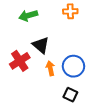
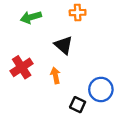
black triangle: (41, 45) -> (64, 45), moved
blue circle: (73, 66) -> (101, 89), moved

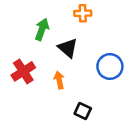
green arrow: (31, 17) -> (42, 29), moved, turned 126
blue circle: (101, 89) -> (110, 66), moved

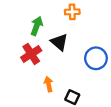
red cross: (23, 71) -> (31, 54), moved
orange arrow: (59, 80) -> (48, 84), moved

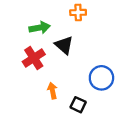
green arrow: (37, 26) -> (40, 28), turned 60
blue circle: (96, 58) -> (101, 78), moved

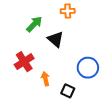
green arrow: (40, 28) -> (34, 24), turned -36
red cross: (34, 58) -> (24, 62), moved

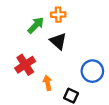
orange cross: (68, 11) -> (58, 15), moved

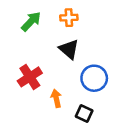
green arrow: (36, 25) -> (31, 21), moved
blue circle: (92, 71) -> (94, 78), moved

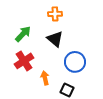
green arrow: (31, 21) -> (23, 34), moved

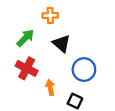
orange cross: (55, 14) -> (50, 15), moved
red cross: (24, 61) -> (27, 68), turned -30

